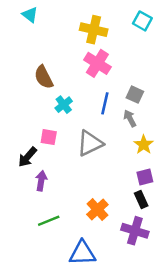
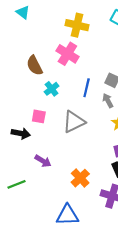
pink cross: (97, 63) -> (67, 54), moved
black arrow: (27, 157) -> (21, 133), turned -120
purple arrow: (41, 181) -> (43, 161), moved, turned 112
green line: (49, 221) -> (16, 184), moved

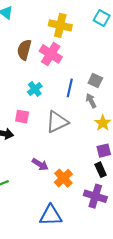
brown semicircle: (35, 65) -> (24, 50), moved, turned 42
purple arrow: (43, 161) -> (40, 164), moved

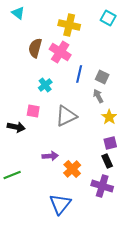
blue line: (70, 88) -> (79, 74), moved
purple arrow: (40, 164) -> (50, 156), turned -35
blue triangle: (51, 215) -> (60, 204), turned -50

